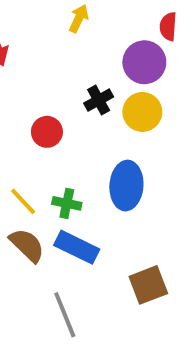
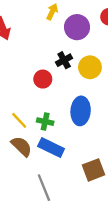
purple circle: (144, 62) -> (77, 27), moved
red circle: (47, 132) -> (43, 79), moved

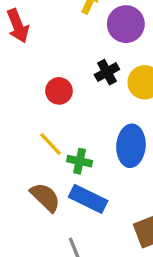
red circle: (43, 79) -> (59, 91), moved
yellow line: (19, 120) -> (50, 144), moved

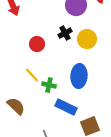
brown semicircle: (45, 197) -> (16, 106), moved
blue rectangle: (88, 199) -> (66, 107), moved

